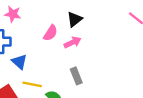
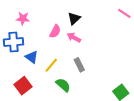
pink arrow: (73, 42) -> (74, 37), turned -120
yellow line: (32, 84) -> (51, 65), moved, turned -56

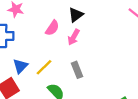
pink arrow: (74, 37) -> (74, 37), turned -96
blue triangle: (32, 57) -> (20, 66), moved, turned 32

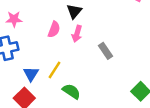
gray rectangle: (77, 70) -> (106, 51), moved

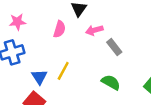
pink arrow: (77, 34) -> (94, 30), moved, turned 63
green semicircle: (71, 91) -> (111, 82), moved

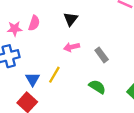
pink semicircle: (59, 29) -> (34, 23), moved
pink arrow: (94, 30) -> (72, 47), moved

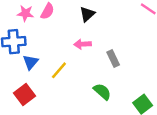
blue triangle: (32, 79) -> (30, 62), moved

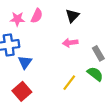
yellow line: (59, 70) -> (69, 83), moved
green semicircle: (102, 92) -> (95, 74), moved

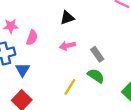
pink semicircle: (37, 16) -> (32, 38), moved
black triangle: (72, 16) -> (67, 18), turned 32

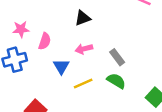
blue triangle: (22, 70) -> (61, 66), moved
yellow line: (70, 87) -> (83, 84), moved, turned 36

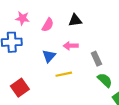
pink semicircle: (45, 41) -> (48, 25), moved
green semicircle: (116, 81) -> (105, 80), moved

